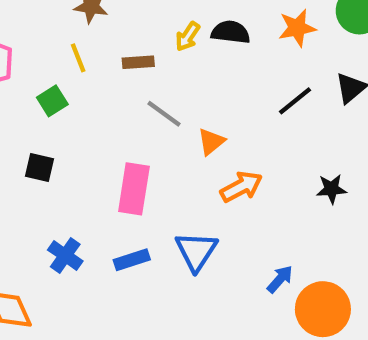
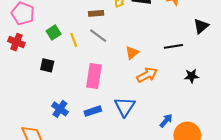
yellow line: (78, 58) -> (74, 40), moved
black line: (295, 101) -> (173, 46), moved, turned 30
gray line: (164, 114) -> (98, 36), moved

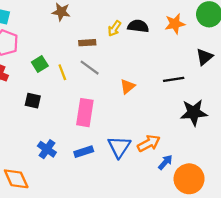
orange arrow: (147, 75) -> (149, 143), moved
black star: (192, 76) -> (194, 113), size x1.6

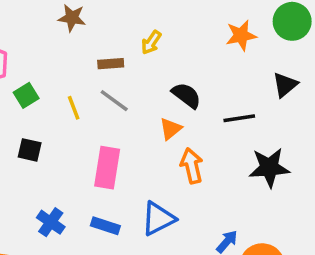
black semicircle: (138, 26) -> (186, 95), moved, turned 30
green square: (40, 64) -> (26, 95), moved
orange arrow: (149, 143) -> (192, 166), moved, turned -75
blue triangle: (119, 147) -> (158, 219), turned 30
blue rectangle: (84, 152) -> (105, 226), turned 36

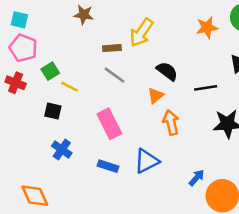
yellow arrow: (151, 42) -> (141, 33), size x1.6
yellow line: (74, 108) -> (70, 87), moved, turned -42
pink rectangle: (107, 168) -> (109, 124), turned -36
blue cross: (51, 222) -> (62, 149), moved

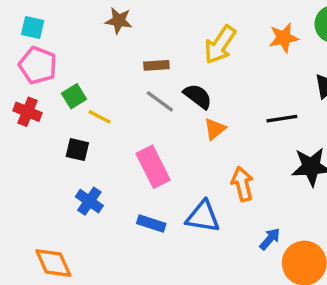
yellow arrow: (141, 33) -> (220, 45), moved
black semicircle: (167, 71) -> (198, 96), moved
orange arrow: (171, 123) -> (242, 184), moved
blue triangle: (147, 161) -> (203, 217), turned 36

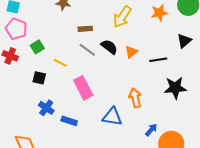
yellow line: (100, 117) -> (60, 63), moved
orange triangle: (215, 129) -> (131, 52), moved
blue rectangle: (151, 223) -> (69, 121), moved

